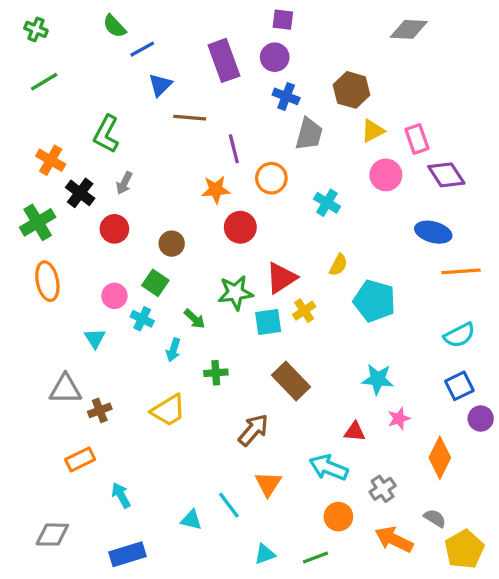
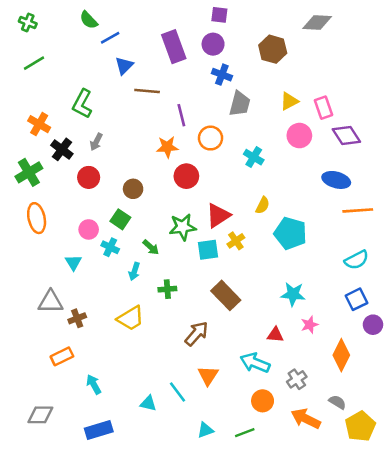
brown hexagon: (352, 90) -> (273, 49), moved

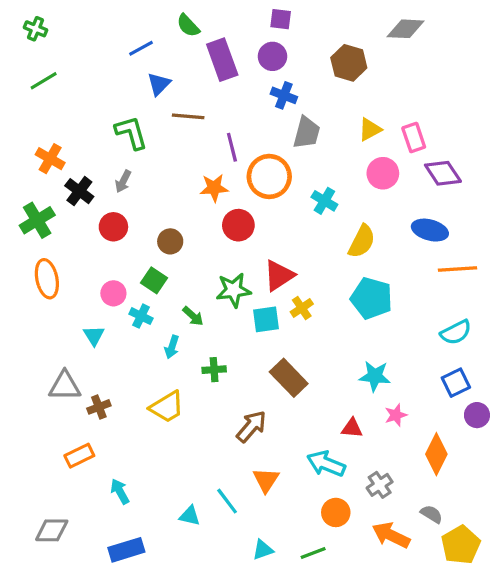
green semicircle: (89, 20) -> (188, 26), moved
green L-shape: (82, 104) -> (131, 133), moved, turned 136
orange circle: (210, 138) -> (269, 176), size x1.4
yellow semicircle: (263, 205) -> (362, 241), moved, size x1.5

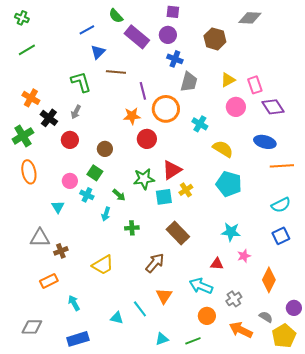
purple rectangle: (222, 60) -> (137, 37), turned -30
yellow semicircle: (362, 241) -> (223, 149), turned -85
yellow trapezoid: (167, 407) -> (103, 265), moved
purple circle: (477, 415) -> (294, 308), moved

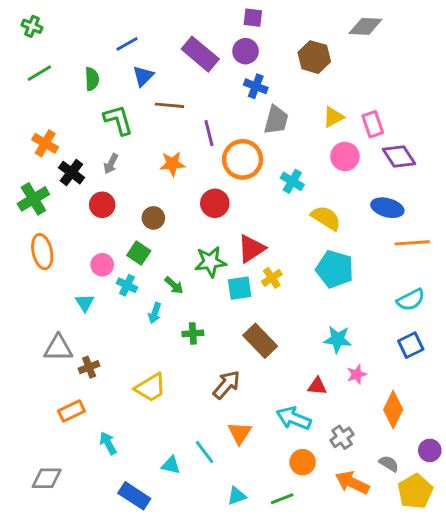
green semicircle: (116, 16) -> (92, 79), moved, turned -140
orange star: (132, 116) -> (172, 164), moved
blue rectangle: (78, 339) -> (134, 496), moved, turned 50

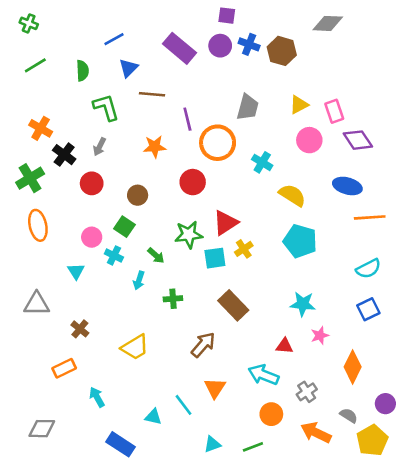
blue cross: (256, 86) -> (249, 44), moved
gray triangle: (58, 348) -> (37, 304), moved
brown cross: (89, 367) -> (80, 329), turned -30

